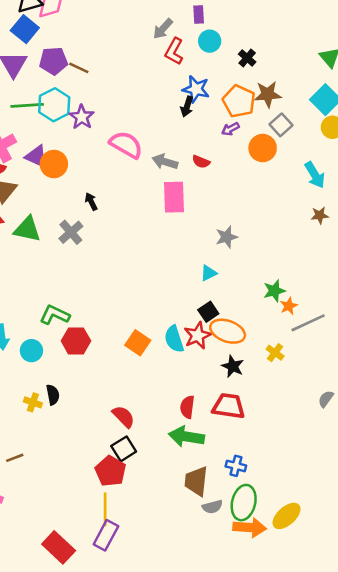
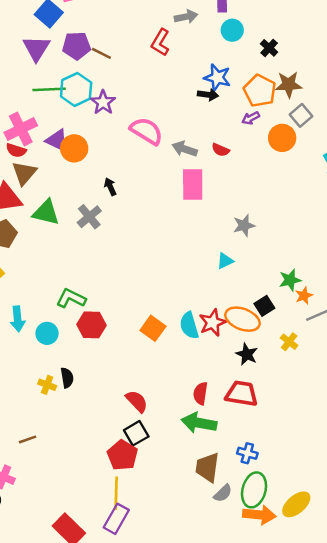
gray arrow: (163, 29) -> (186, 17), turned -145
red L-shape: (174, 51) -> (160, 42), moved
black arrow: (187, 107) -> (208, 95), turned -102
black square: (208, 312) -> (264, 306), moved
gray semicircle: (212, 507) -> (223, 493), turned -30

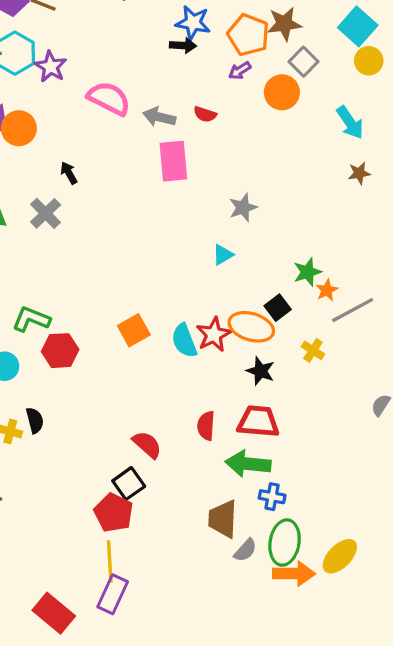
orange square: (153, 328) -> (134, 330), moved, turned 30
red semicircle: (137, 401) -> (147, 445), moved
green arrow: (199, 423) -> (248, 464), moved

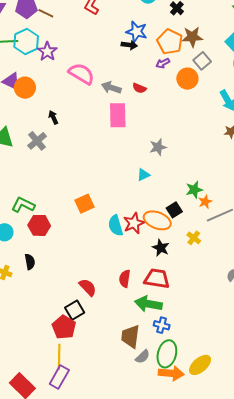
orange square: (134, 330) -> (84, 204), moved
black semicircle: (35, 420) -> (30, 262), moved

